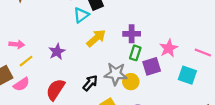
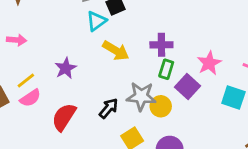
yellow arrow: (96, 38) -> (116, 51), turned 72
pink arrow: (17, 44) -> (17, 40), moved
purple square: (152, 66) -> (187, 86), turned -30
pink semicircle: (21, 84) -> (30, 98), moved

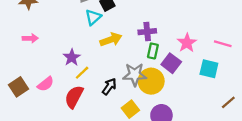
yellow arrow: (116, 51) -> (111, 40), turned -45
yellow line: (26, 81) -> (82, 73), moved
yellow circle: (161, 106) -> (151, 81), size x1.5

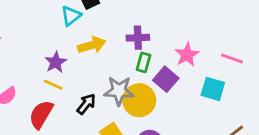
purple star: (72, 57) -> (56, 62), moved
yellow line: (82, 73) -> (53, 85), turned 64

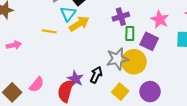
yellow arrow: (92, 45) -> (79, 24), moved
purple star: (56, 62) -> (75, 79), moved
yellow line: (53, 85) -> (49, 31), moved

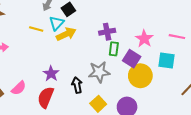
yellow line: (49, 31) -> (36, 29), moved
yellow circle: (134, 62) -> (140, 76), moved
black arrow: (96, 75) -> (77, 85), turned -42
purple star: (75, 79) -> (51, 74), moved

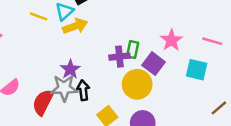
purple cross: (107, 32) -> (119, 57), moved
gray star: (99, 72) -> (64, 88), moved
purple star: (51, 74) -> (70, 69), moved
yellow circle: (140, 76) -> (137, 84), moved

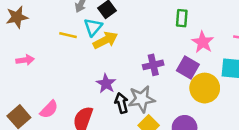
green rectangle: (133, 50) -> (182, 18), moved
yellow circle: (137, 84) -> (205, 88), moved
gray star: (64, 88) -> (142, 99), moved

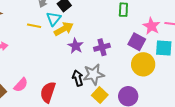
pink star: (203, 42) -> (151, 26), moved
purple square: (188, 68) -> (137, 42), moved
purple star: (106, 84) -> (76, 46), moved

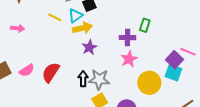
pink star: (151, 26) -> (129, 59), moved
purple square: (137, 42) -> (175, 60), moved
purple cross: (102, 47) -> (127, 38), moved
red semicircle: (48, 92) -> (51, 72), moved

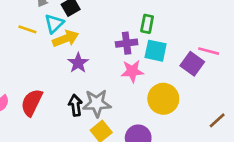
pink star: (129, 59) -> (132, 71), turned 30
cyan square: (173, 73) -> (156, 51), moved

